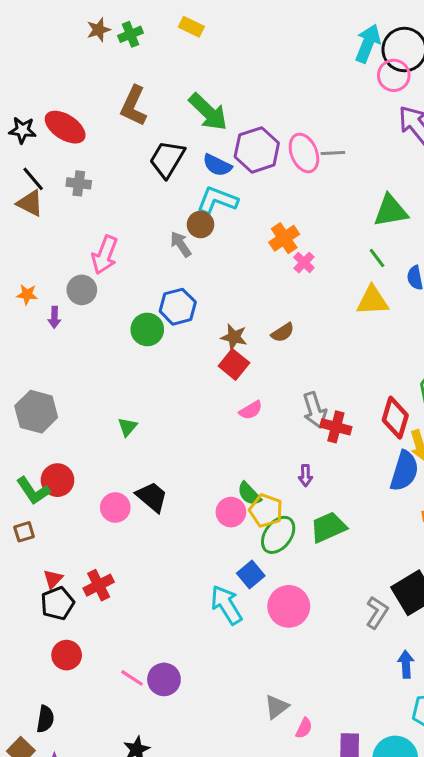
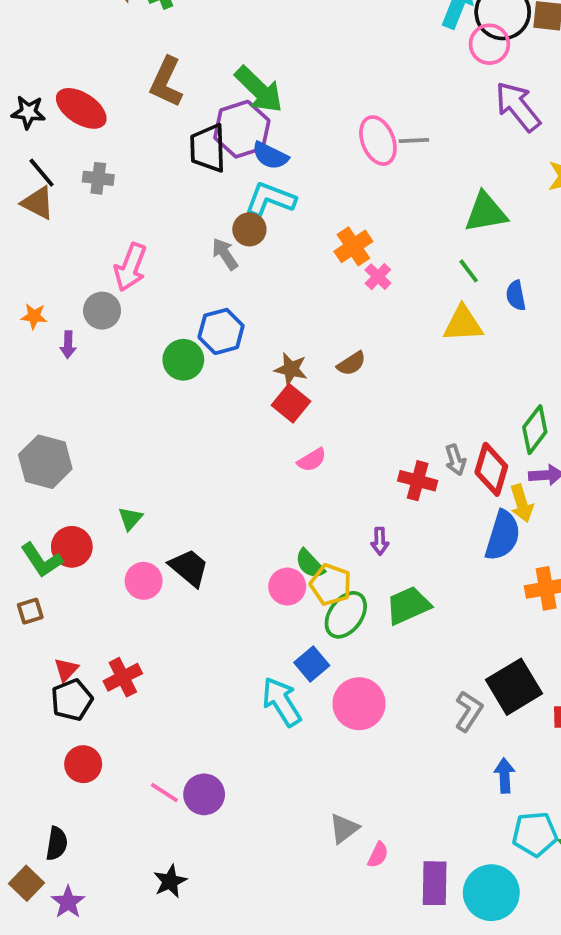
purple hexagon: (257, 150) -> (242, 129), moved
black trapezoid: (167, 159) -> (208, 148), turned -33
gray arrow: (315, 410) -> (455, 460), moved, size x0.7
green triangle: (127, 427) -> (130, 518), moved

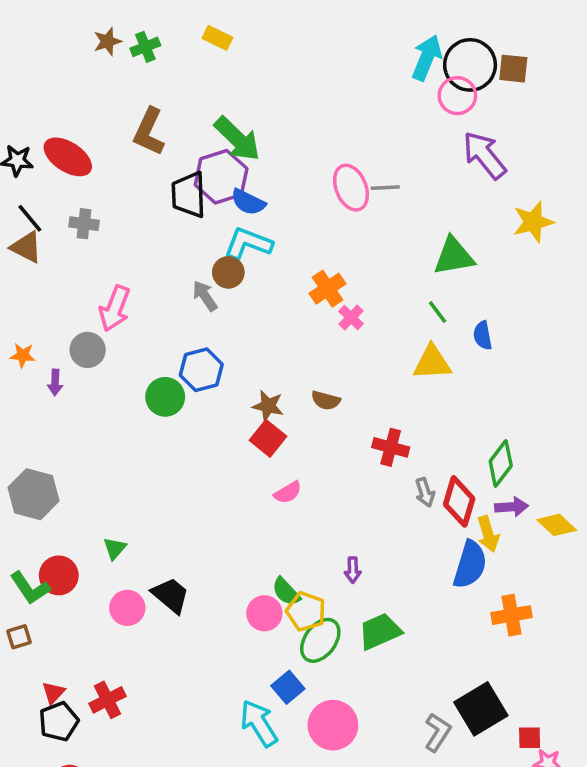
brown semicircle: (351, 364) -> (326, 400), turned 48
red cross: (418, 481) -> (391, 447), moved

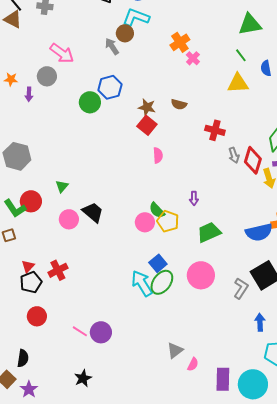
pink arrow: (115, 308) -> (62, 53), turned -75
pink semicircle: (288, 492) -> (158, 155), turned -63
blue semicircle: (470, 565) -> (259, 232), moved, turned 60
green ellipse: (320, 640) -> (162, 282), moved
pink circle: (333, 725) -> (201, 275), moved

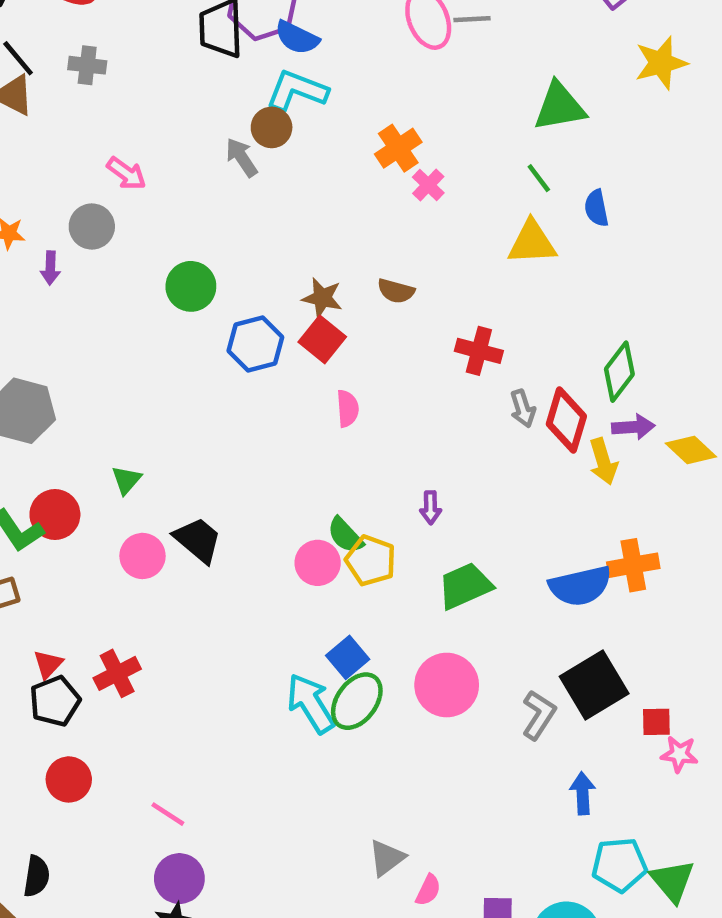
pink arrow: (62, 53) -> (126, 173), size x0.7
blue hexagon: (110, 87) -> (255, 344), moved
purple circle: (101, 332) -> (179, 879), moved

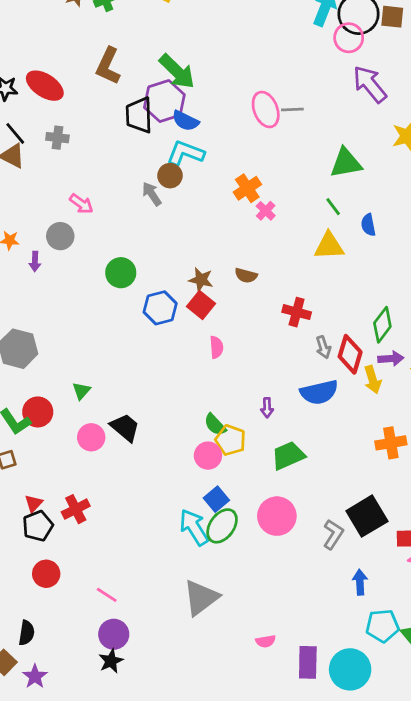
pink circle: (318, 563) -> (208, 456), moved
blue semicircle: (580, 586) -> (319, 392), moved
gray triangle: (387, 858) -> (201, 598), moved, size x1.6
pink semicircle: (428, 890) -> (266, 641), turned 54

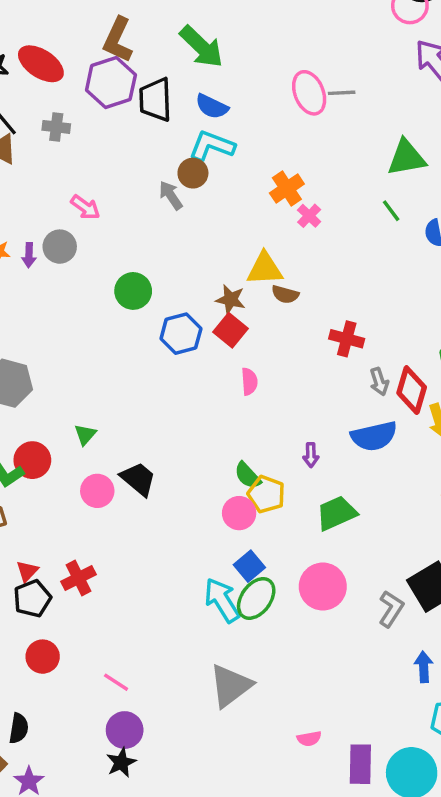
purple hexagon: (164, 101) -> (111, 83), moved
yellow triangle: (329, 246) -> (265, 269), moved
purple arrow: (35, 261) -> (29, 255), moved

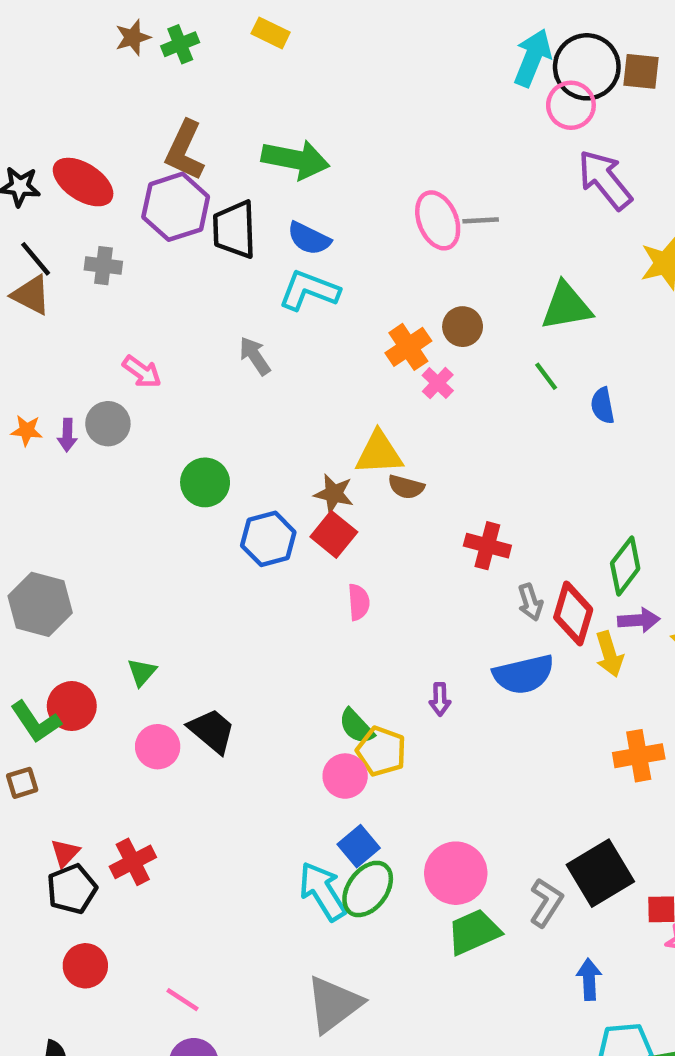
green arrow: (201, 47) -> (295, 159), turned -33
brown circle: (193, 173) -> (463, 327), moved
green trapezoid: (336, 513) -> (474, 932), moved

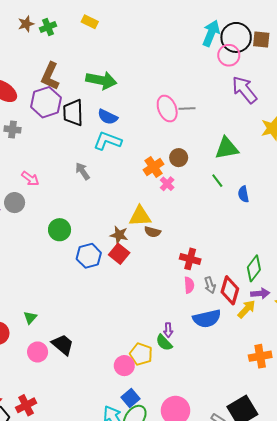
pink semicircle: (359, 602) -> (189, 285), moved
yellow arrow: (609, 654) -> (247, 309), turned -120
green semicircle: (356, 726) -> (164, 343), moved

